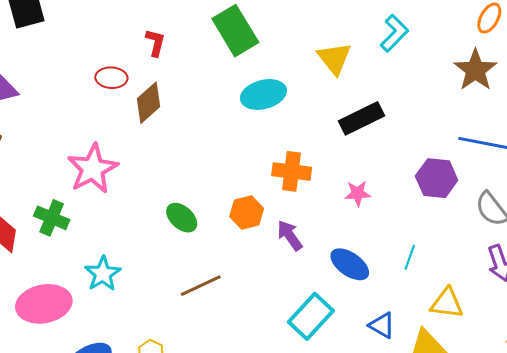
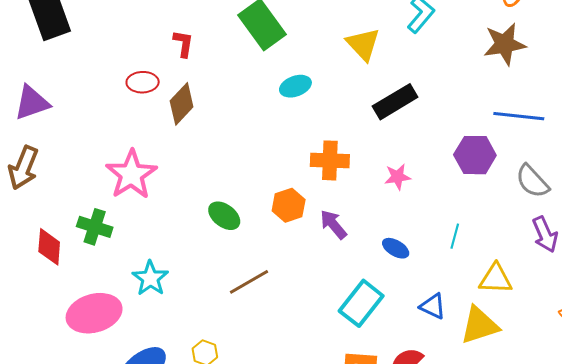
brown star: (475, 70) -> (505, 44), turned 30
cyan ellipse: (263, 94) -> (295, 86), size x0.7
blue ellipse: (350, 264) -> (396, 248), size x0.7

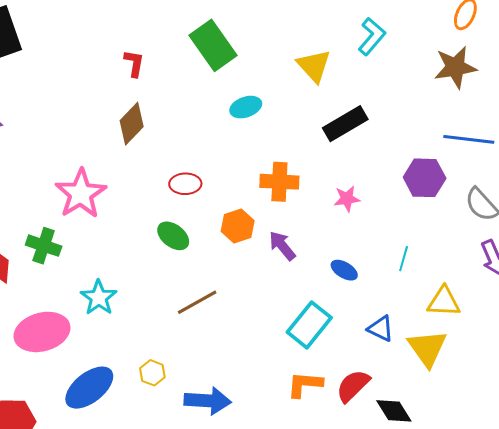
red ellipse: (143, 82) -> (185, 184), moved
yellow triangle: (480, 325) -> (427, 348), turned -48

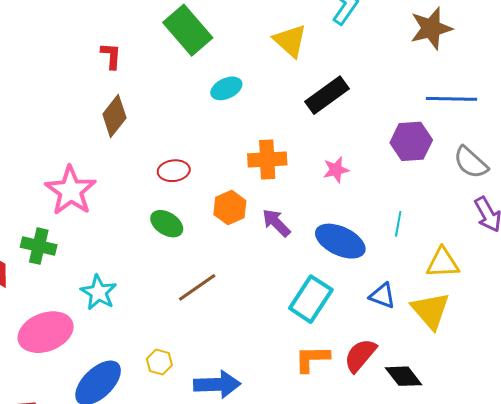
blue ellipse: (344, 270) -> (340, 241), size x1.8

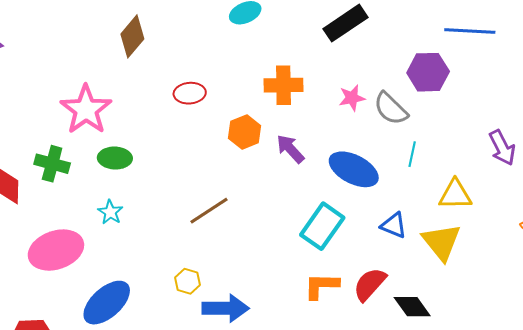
gray semicircle: (471, 162) -> (391, 109), moved
green ellipse: (167, 224) -> (115, 158), moved, turned -32
cyan star: (99, 292) -> (110, 212), size x0.7
yellow hexagon: (159, 362) -> (188, 281), moved

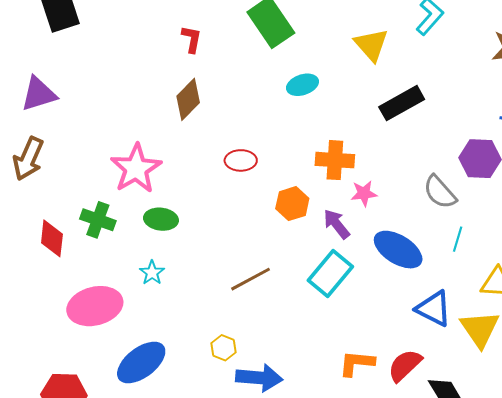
pink star: (352, 98) -> (364, 193), moved
blue triangle: (394, 225) -> (434, 309), size x1.4
cyan rectangle: (322, 226) -> (330, 273), moved

